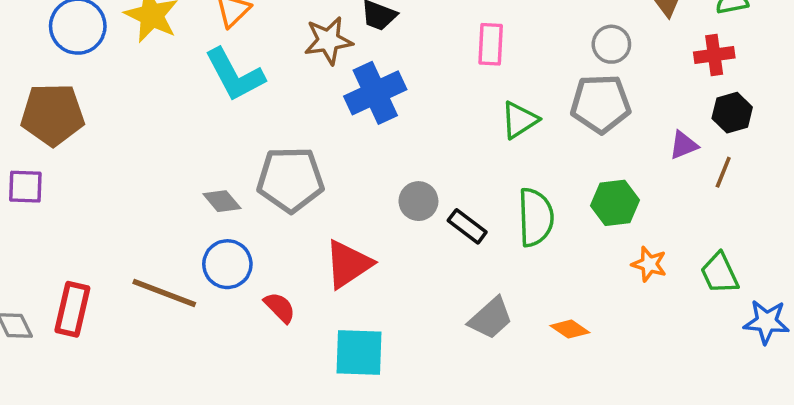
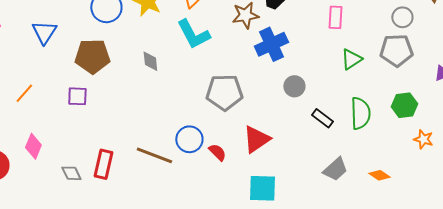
gray diamond: (222, 201) -> (150, 61), moved, turned 35
gray circle: (418, 201) -> (294, 86), moved
red semicircle: (280, 307) -> (217, 152), moved

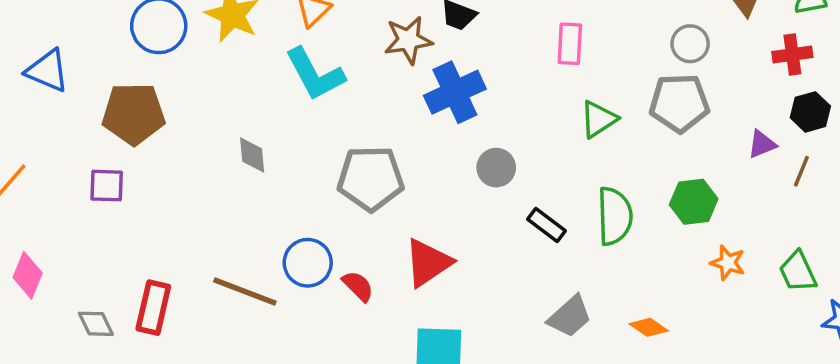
blue triangle: (44, 32) -> (47, 71), turned -40
gray diamond: (150, 61) -> (252, 155), moved

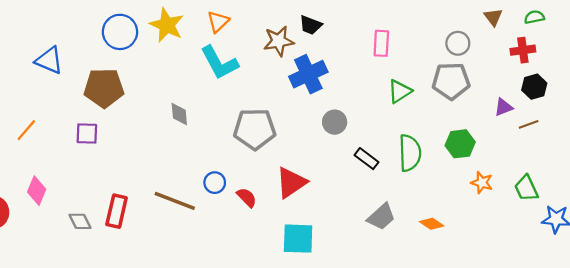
brown line: (801, 171) -> (529, 124), turned 48
blue circle: (308, 263) -> (215, 183), size x0.7

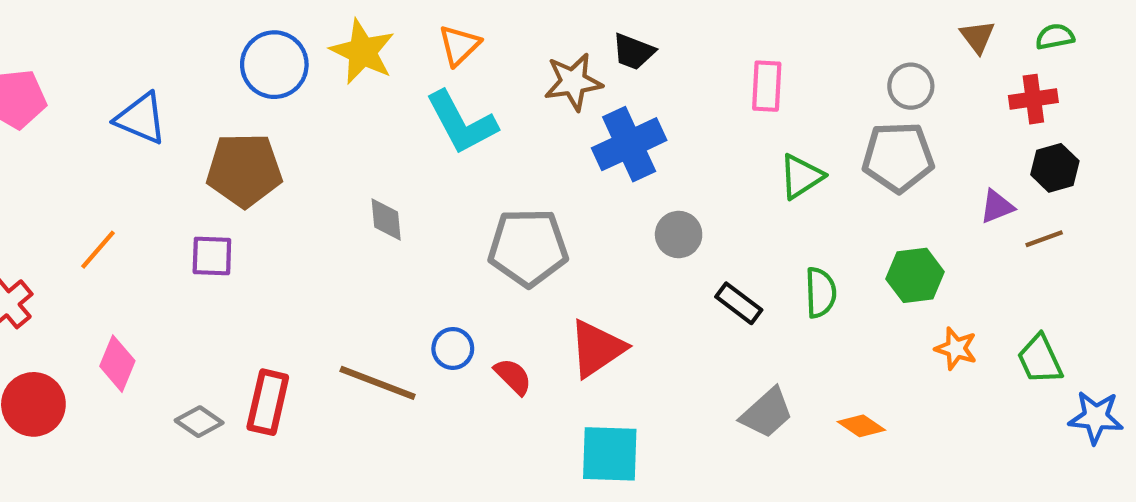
green semicircle: (410, 153) -> (820, 293), size x0.7
gray diamond: (80, 221) -> (199, 422), turned -30

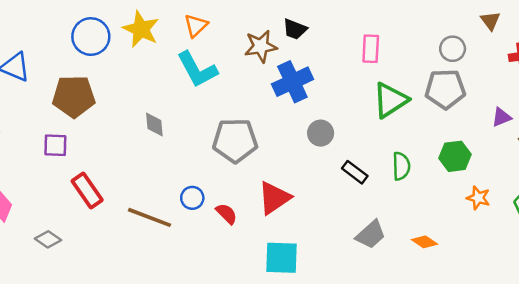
green triangle: (801, 176) -> (390, 100), size x1.4
red rectangle: (268, 402) -> (87, 191), moved, turned -48

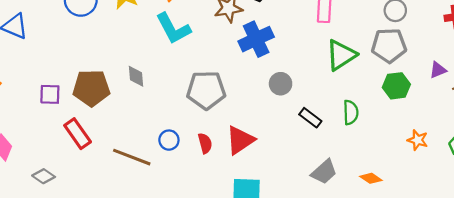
brown pentagon: (74, 96) -> (91, 88), moved
green hexagon: (455, 156) -> (396, 86), moved
red semicircle: (226, 214) -> (205, 143), moved, turned 30

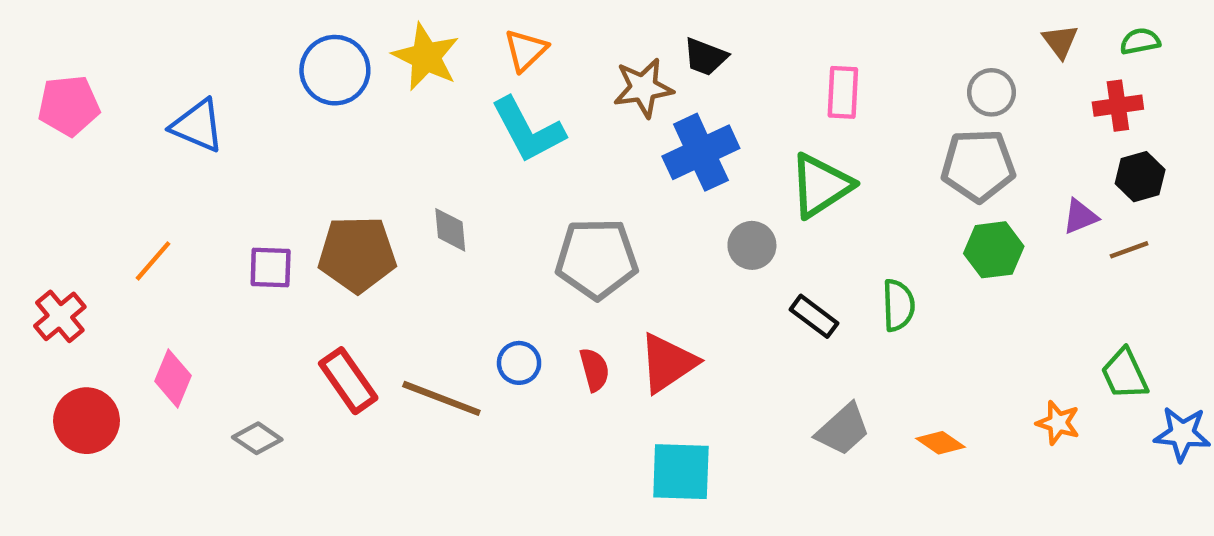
green triangle: (341, 55) -> (821, 185), moved
red rectangle: (78, 134) -> (348, 381), moved
orange star: (418, 140) -> (1058, 423), moved

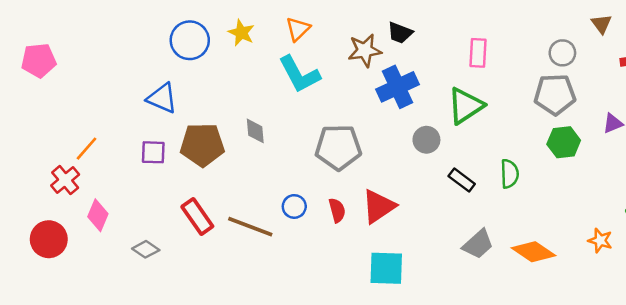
yellow star: (426, 57) -> (241, 33), size x0.7
blue triangle: (197, 126) -> (162, 98), moved
red cross: (60, 316) -> (65, 180), moved
orange diamond: (940, 443) -> (533, 252), size x1.6

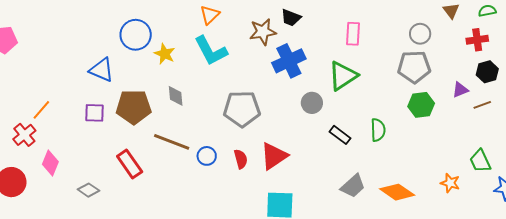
yellow star: (241, 33) -> (165, 54), moved
blue circle: (190, 40) -> (136, 35), moved
brown line: (250, 227) -> (172, 142), moved

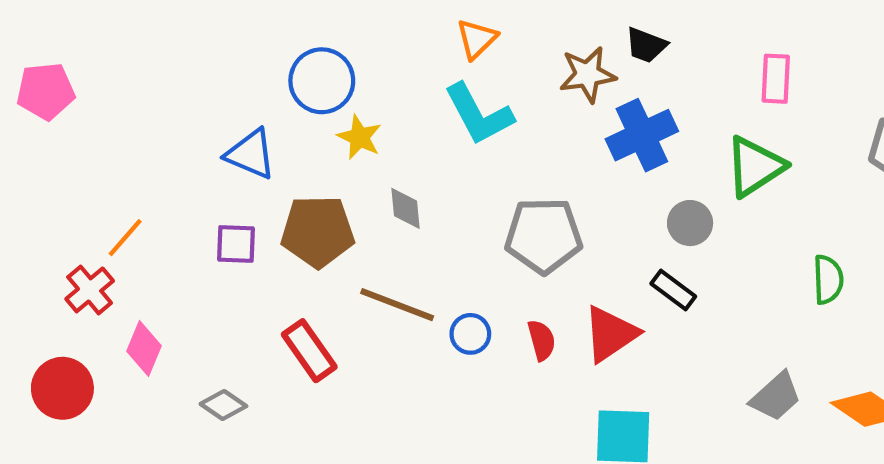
yellow star: (165, 54) -> (359, 137), moved
black rectangle: (340, 135) -> (673, 290), moved

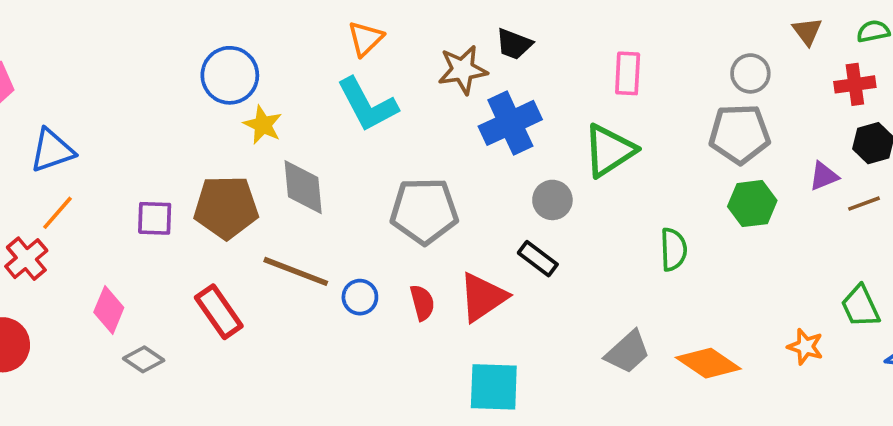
blue triangle: (251, 154) -> (52, 150), moved, turned -42
gray diamond: (405, 208) -> (303, 187), size x1.5
pink diamond: (144, 349) -> (109, 310), moved

